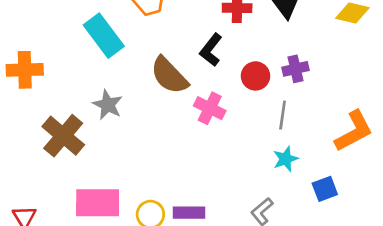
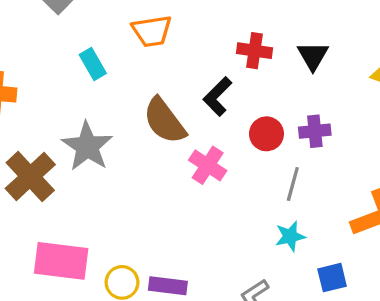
cyan rectangle: (104, 36) -> (93, 64), size x0.6
gray star: (108, 105) -> (87, 146), size x1.4

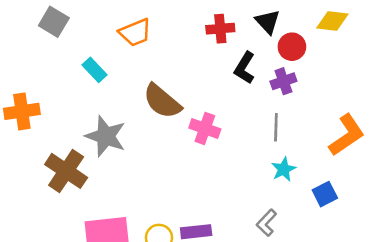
black L-shape: (218, 96) -> (245, 68), moved
red circle: (266, 134) -> (292, 47), moved

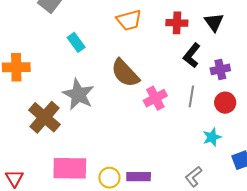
orange trapezoid: (135, 32) -> (129, 20), moved
red circle: (292, 47) -> (225, 103), moved
gray line: (276, 127) -> (191, 96), moved
pink cross: (205, 129) -> (155, 98), turned 35

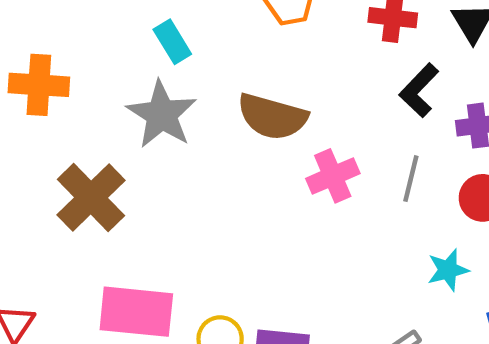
brown semicircle: (125, 73) -> (272, 117), turned -36
gray star: (78, 94) -> (162, 115), moved

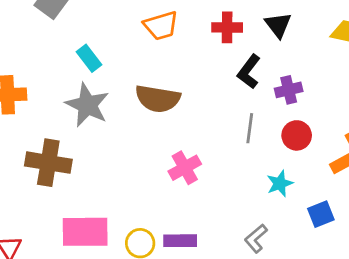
pink cross: (333, 176) -> (185, 168), moved
brown cross: (91, 198) -> (48, 163), turned -30

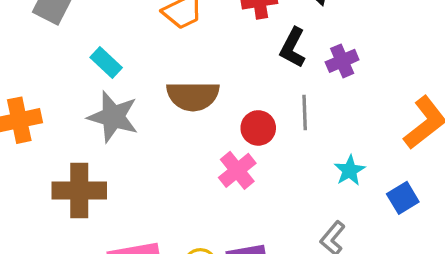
red circle: (297, 135) -> (258, 128), moved

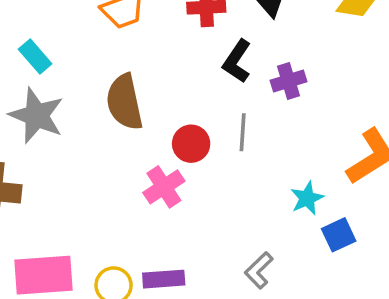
brown semicircle: (193, 96) -> (124, 102), turned 72
cyan star: (350, 170) -> (307, 198), moved

